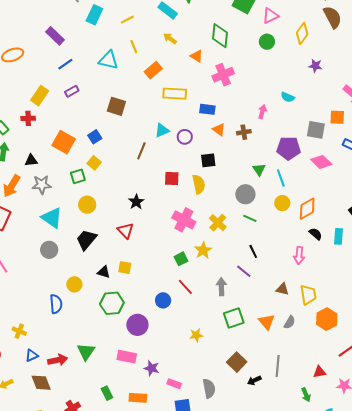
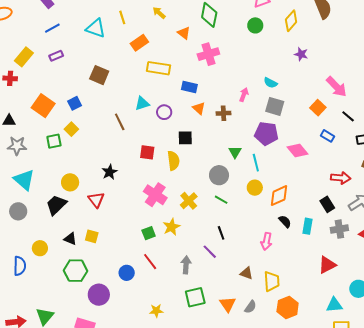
orange square: (337, 117) -> (318, 108), turned 35
gray square: (316, 130) -> (275, 106), moved
brown line: (141, 151) -> (120, 122), turned -54
yellow circle: (87, 205) -> (70, 182), moved

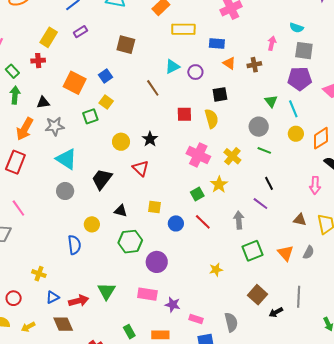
yellow circle: (70, 182) -> (121, 142), moved
yellow square: (92, 236) -> (154, 207), moved
blue circle: (127, 273) -> (176, 223), moved

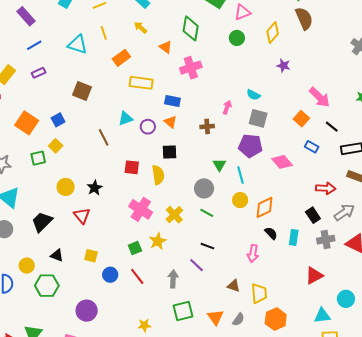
orange triangle: (229, 63) -> (170, 122), moved
black line: (269, 183) -> (207, 246), turned -48
green hexagon: (130, 242) -> (47, 286), moved

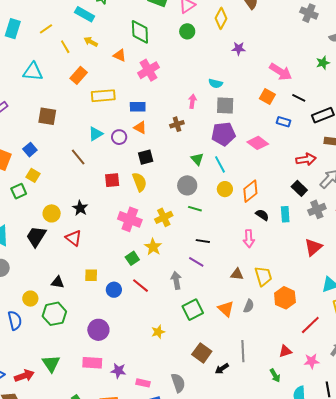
yellow line: (104, 33) -> (65, 47), moved
yellow cross: (174, 215) -> (164, 217), turned 30
black trapezoid: (42, 222) -> (36, 236), moved

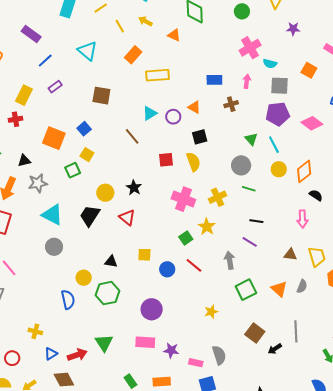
pink cross: (148, 70) -> (250, 48), moved
cyan triangle: (33, 72) -> (87, 51), turned 35
orange square: (267, 96) -> (309, 70), moved
blue rectangle: (138, 107) -> (214, 80), moved
gray semicircle: (178, 383) -> (219, 355), moved

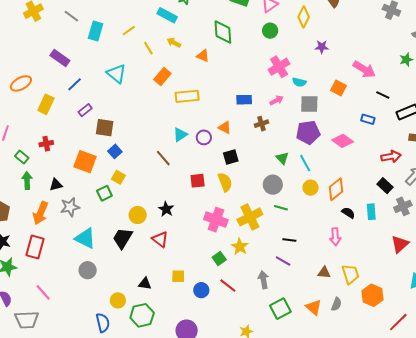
pink arrow: (247, 81) -> (277, 100), turned 56
yellow rectangle: (24, 95) -> (46, 104), moved
brown square: (101, 96) -> (105, 128), moved
yellow cross: (218, 197) -> (250, 217), size x1.4

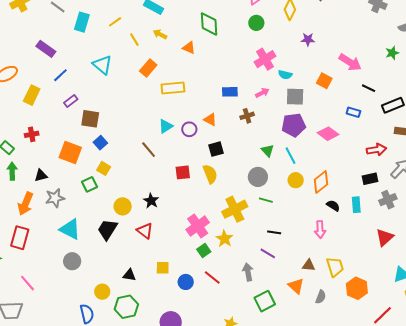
black rectangle: (385, 186) -> (370, 179), turned -56
pink cross: (216, 220) -> (198, 226), moved, turned 35
orange triangle: (314, 307) -> (296, 286), moved

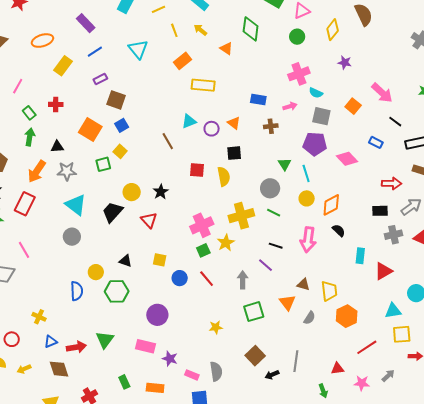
cyan rectangle: (356, 205) -> (360, 256), moved
pink arrow: (320, 229) -> (308, 240), moved, size x1.4

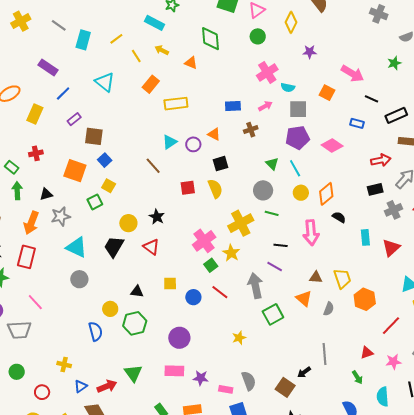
gray arrow: (243, 280) -> (255, 286), size x1.4
brown square: (255, 356) -> (285, 387), moved

